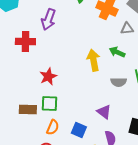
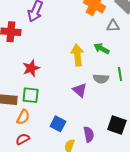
purple triangle: (104, 112) -> (80, 90), moved
orange semicircle: (53, 127) -> (23, 117), moved

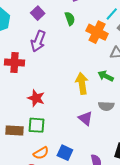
red star: (31, 68) -> (36, 98), turned -30
orange semicircle: (23, 117) -> (41, 153), moved, turned 35

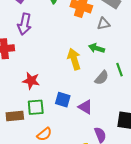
gray semicircle: (106, 106) -> (102, 78), turned -42
purple triangle: (85, 118) -> (85, 107), moved
blue square: (65, 153) -> (63, 100), moved

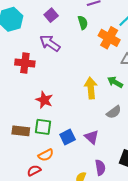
purple arrow: (24, 24) -> (50, 43), turned 100
blue square: (63, 100) -> (68, 137), moved, turned 35

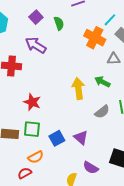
green semicircle: (83, 23) -> (59, 23), moved
purple semicircle: (100, 168) -> (91, 168), turned 133

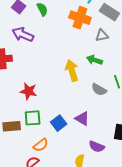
gray semicircle: (102, 112) -> (99, 90), turned 77

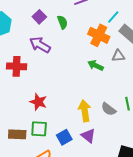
green arrow: (94, 60) -> (96, 65), moved
yellow arrow: (72, 70) -> (85, 111), moved

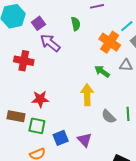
purple square: (39, 17) -> (38, 23), moved
red star: (38, 102) -> (40, 99), turned -30
yellow arrow: (85, 111) -> (87, 95), moved
brown rectangle: (17, 134) -> (16, 116), moved

